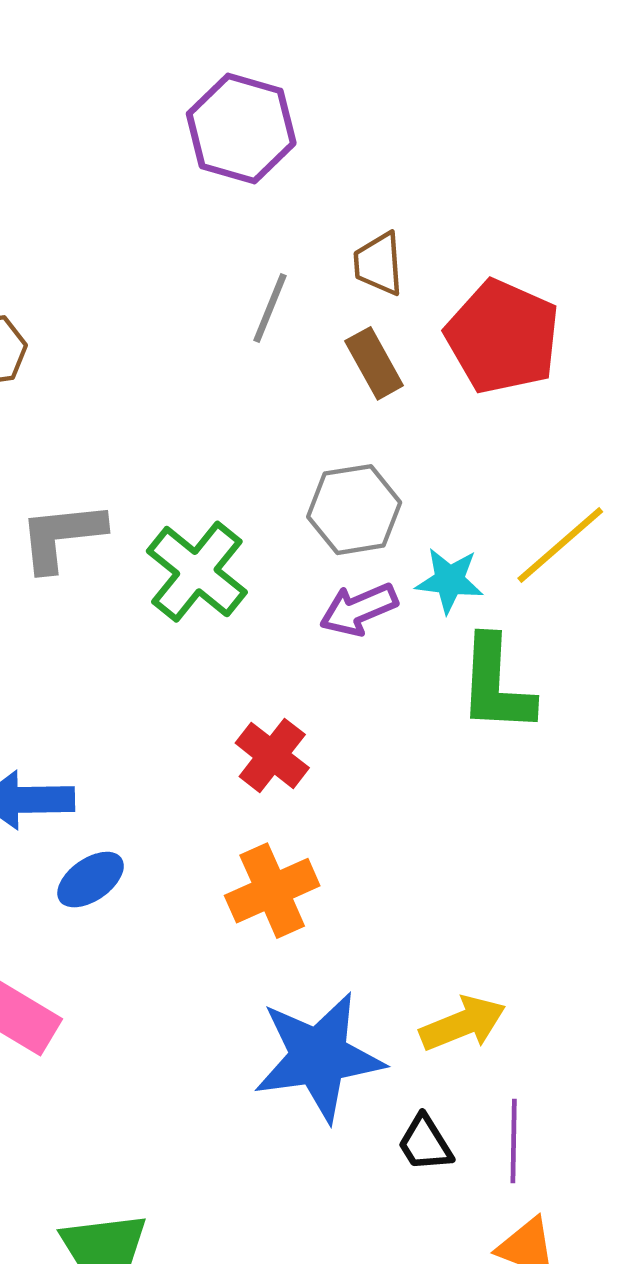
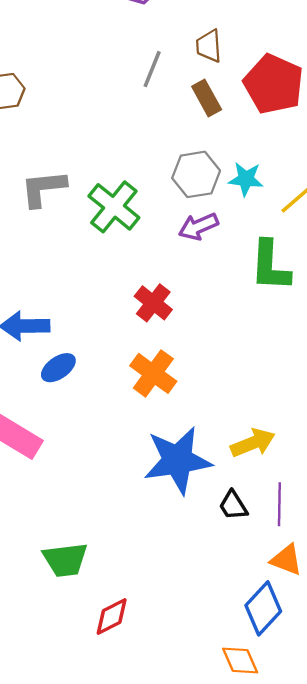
cyan star: (449, 580) -> (246, 179), moved
orange cross: (272, 891) -> (153, 373), turned -30

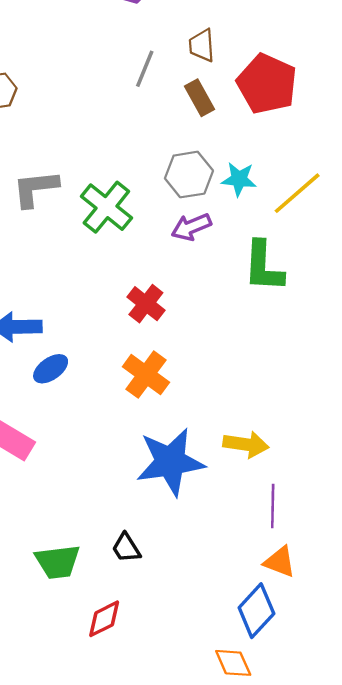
yellow arrow: (253, 443) -> (246, 444), turned 30
black trapezoid: (233, 505) -> (126, 548), moved

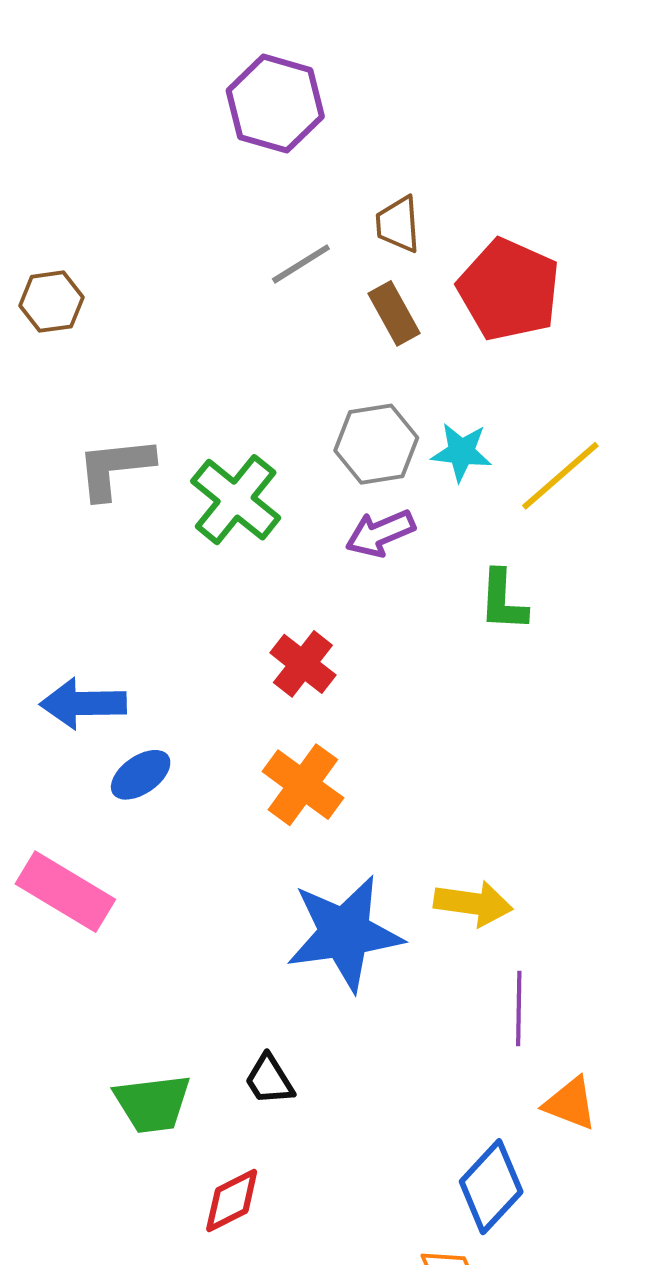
gray line: (145, 69) -> (301, 264), turned 36
green L-shape: (263, 266) -> (503, 601), size x0.7
orange triangle: (280, 562) -> (570, 1103), moved

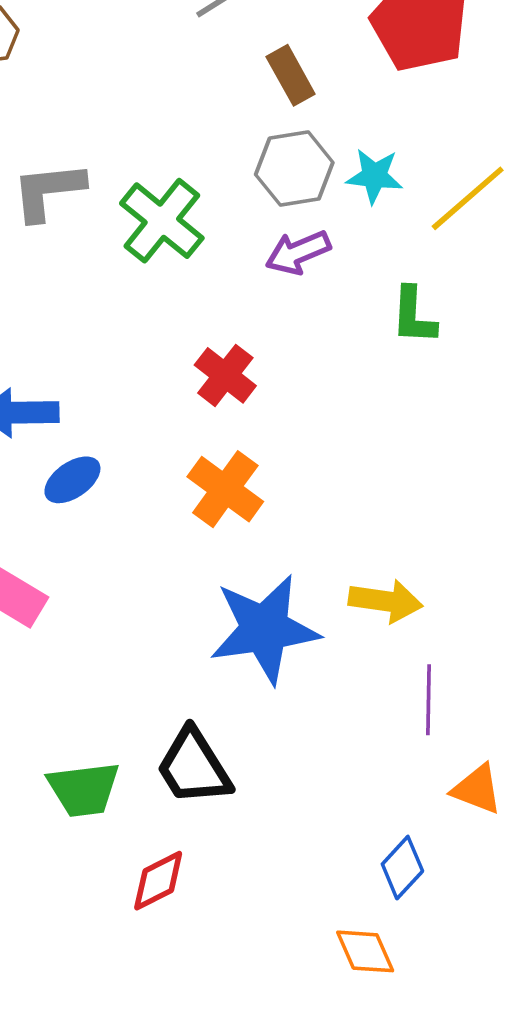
brown rectangle: (394, 313) -> (291, 75), moved
black trapezoid: (269, 1080) -> (194, 767), size x1.6
blue diamond: (491, 1187) -> (402, 868), size x0.7

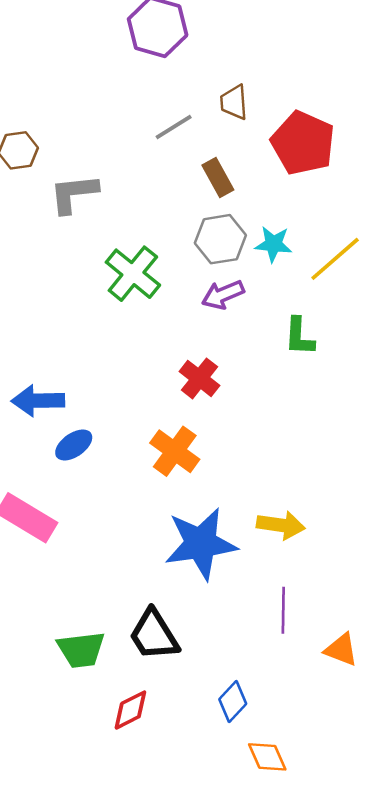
gray L-shape: (48, 191) -> (74, 194), moved
red cross: (225, 375) -> (199, 378), moved
purple line: (428, 700) -> (283, 610), moved
blue diamond: (402, 868) -> (233, 701), moved

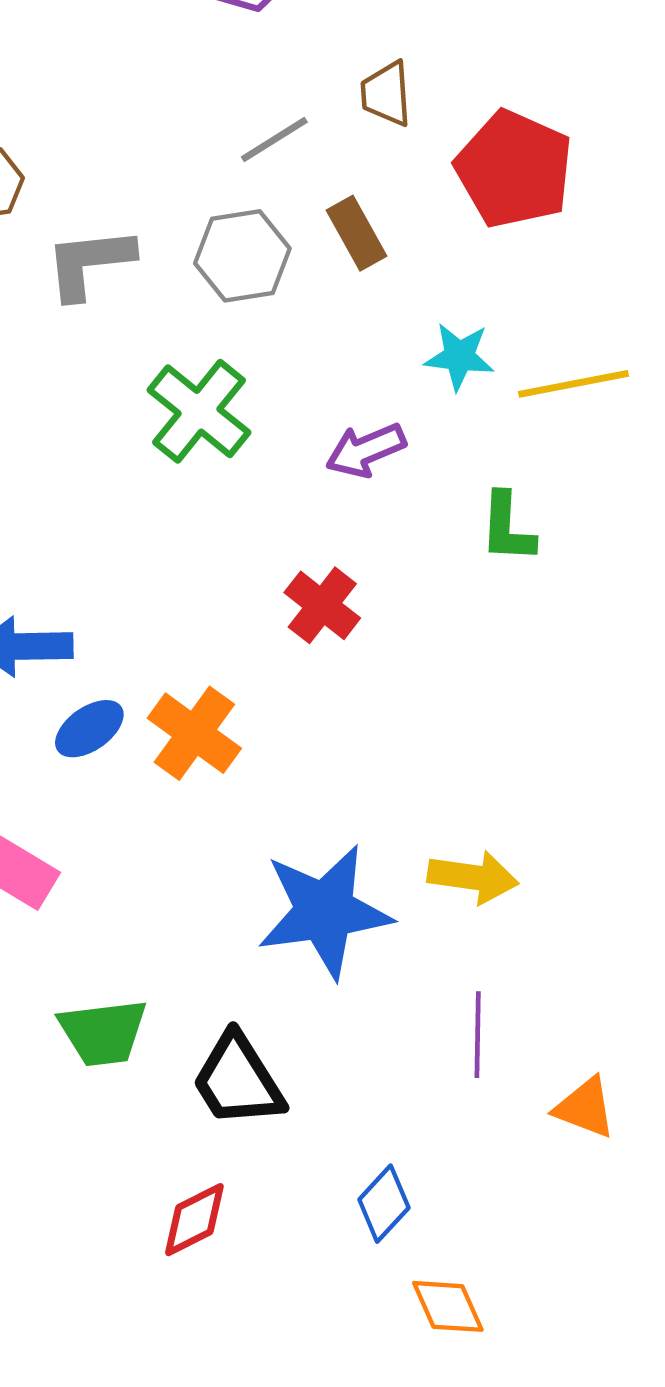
gray hexagon: (220, 239) -> (242, 256), moved
yellow line: (335, 259) -> (573, 384), turned 30
orange cross: (175, 451) -> (194, 733), moved
green trapezoid: (81, 650) -> (103, 1032), moved

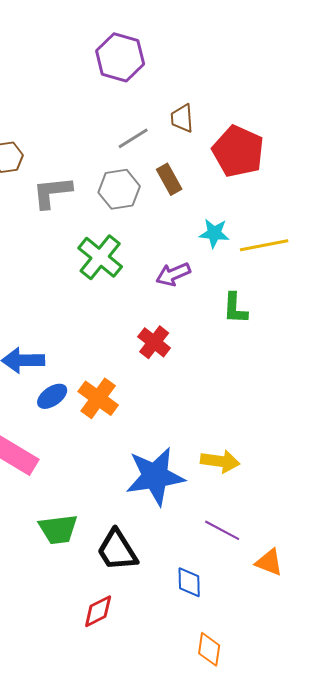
purple line: (478, 1035) -> (222, 530), turned -63
blue diamond: (384, 1204) -> (189, 582), moved, turned -44
orange diamond: (448, 1306) -> (209, 649), turned 32

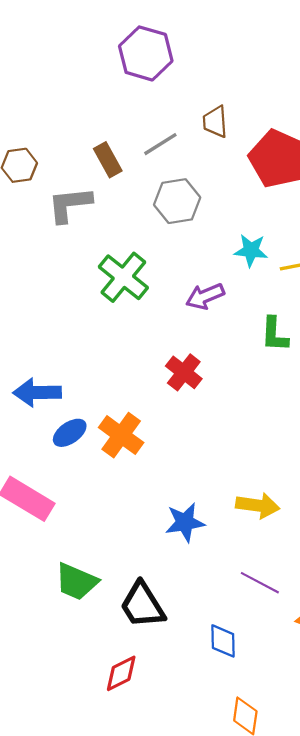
brown rectangle: (169, 179) -> (108, 160), moved
gray hexagon: (119, 189) -> (177, 201), moved
blue star: (155, 476) -> (185, 522), size x0.6
green trapezoid: (58, 529) -> (76, 582), turned 30

